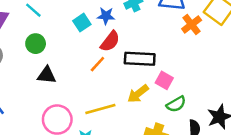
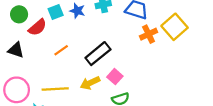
red semicircle: (110, 41) -> (37, 27), moved
green circle: (36, 44) -> (19, 14), moved
black rectangle: (140, 59) -> (98, 54), turned -55

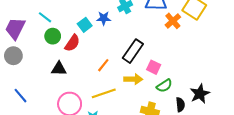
orange line: (61, 50) -> (103, 65), moved
yellow arrow: (90, 83) -> (133, 79), turned -138

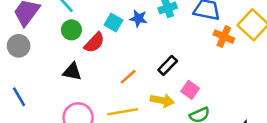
orange cross: (173, 21) -> (224, 37), turned -35
cyan square: (85, 25) -> (113, 23), turned -32
black rectangle: (133, 51) -> (168, 65), size x0.7

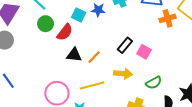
orange cross: (224, 37) -> (168, 18), turned -35
black triangle: (72, 72) -> (74, 55), moved
pink square: (190, 90) -> (144, 52), moved

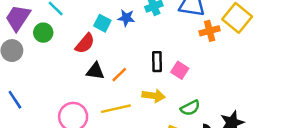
green circle: (46, 24) -> (43, 33), moved
black rectangle: (125, 45) -> (157, 62), turned -42

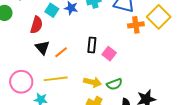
red semicircle: (85, 43) -> (36, 25), turned -30
black triangle: (95, 71) -> (42, 48), turned 35
yellow arrow: (154, 96) -> (92, 82), moved

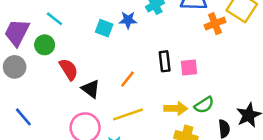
red semicircle: (36, 25) -> (69, 69), moved, turned -36
black triangle: (42, 48) -> (91, 89), moved
pink square: (109, 54) -> (189, 67), turned -32

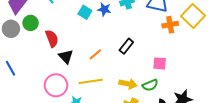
green circle: (45, 45) -> (31, 23), moved
black rectangle: (165, 61) -> (126, 46), turned 35
pink square: (189, 67) -> (160, 63), moved

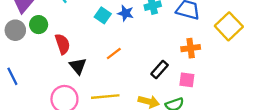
orange cross: (170, 25) -> (191, 48), moved
black rectangle: (126, 46) -> (160, 70), moved
orange line: (95, 54) -> (114, 54), moved

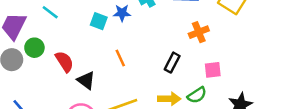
orange line: (114, 54) -> (120, 58), turned -63
pink square: (187, 80) -> (213, 70), moved

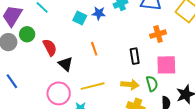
black rectangle: (172, 63) -> (135, 56), turned -42
pink square: (213, 70) -> (166, 65), size x1.5
green semicircle: (197, 95) -> (152, 84), turned -77

